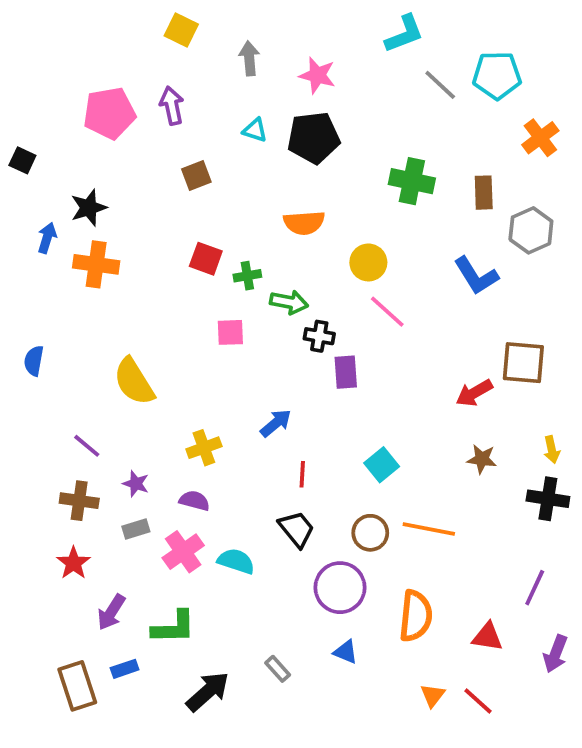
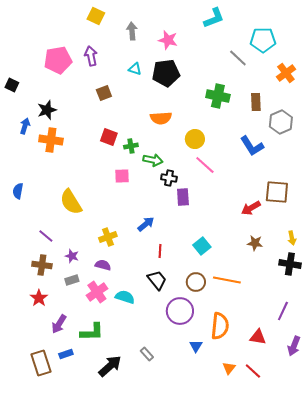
gray line: (440, 85) -> (238, 58), moved
blue triangle: (346, 652) -> (196, 346), moved, turned 40

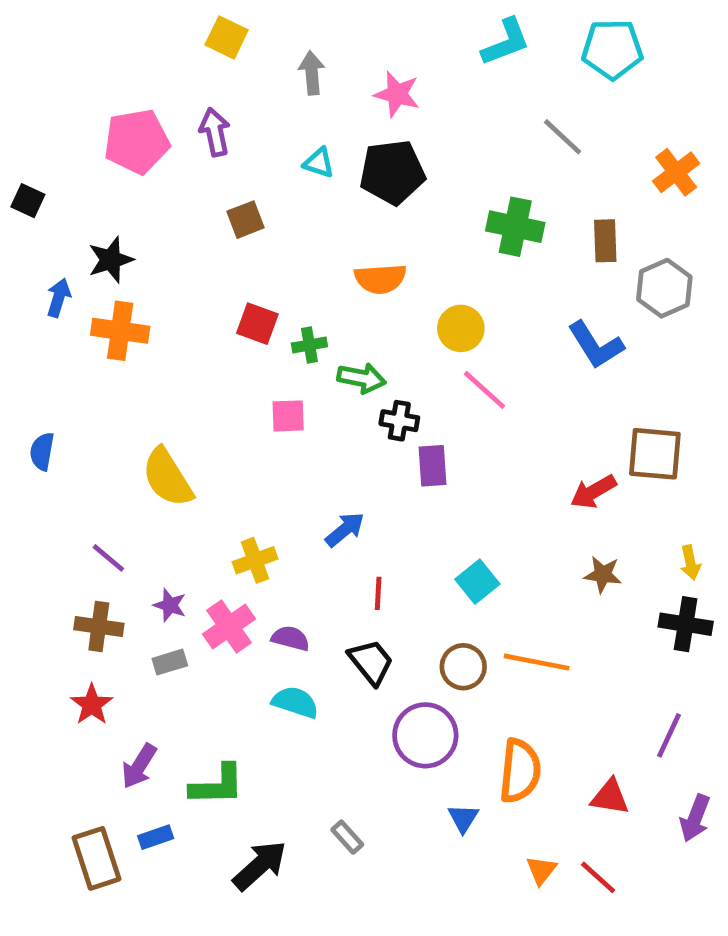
cyan pentagon: (263, 40) -> (612, 49), moved
purple semicircle: (103, 265) -> (290, 638), moved
pink cross: (97, 292) -> (229, 627), moved

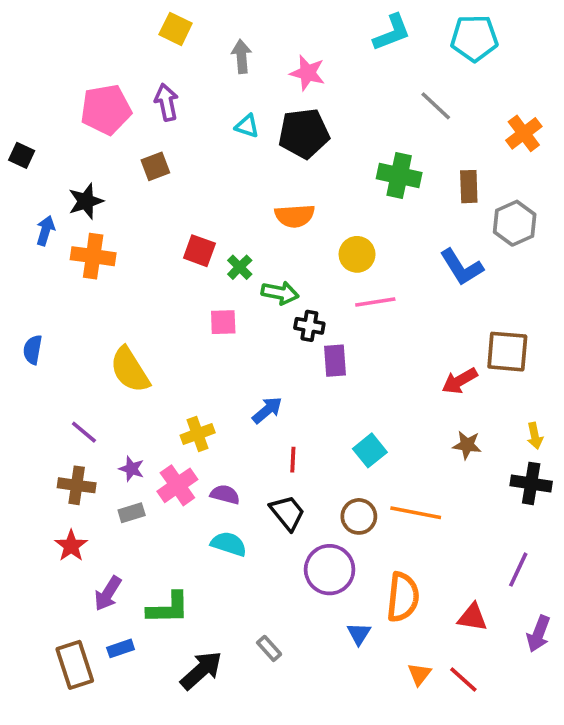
brown square: (246, 220) -> (155, 166), moved
green cross: (309, 345) -> (240, 267), turned -35
pink line: (485, 390) -> (375, 302), turned -51

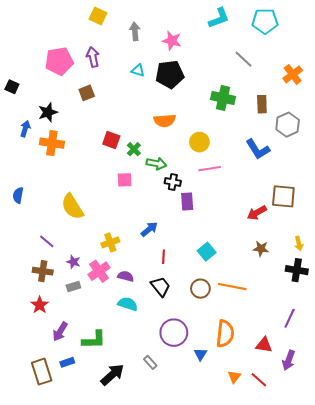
purple circle: (330, 570) -> (174, 333), moved
purple arrow: (538, 634) -> (289, 360), moved

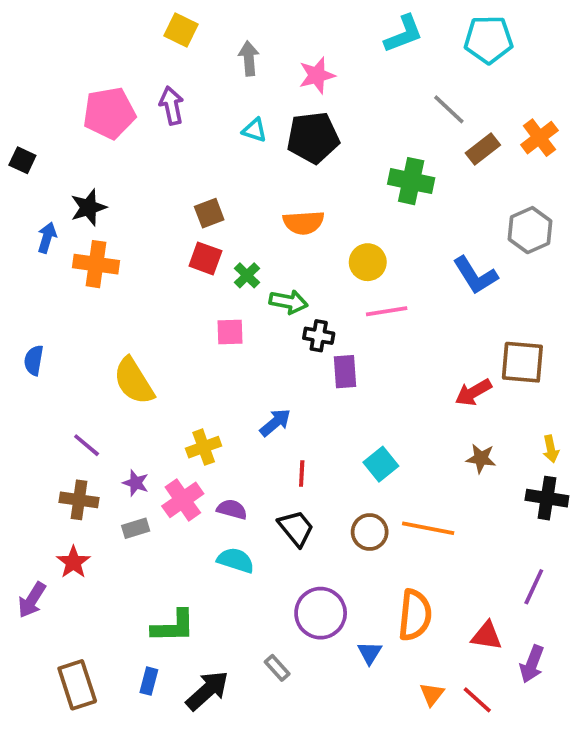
pink star: (172, 41) -> (317, 75), turned -30
brown square: (87, 93) -> (209, 213), moved
brown rectangle: (262, 104) -> (483, 149), moved, turned 54
purple arrow: (60, 332) -> (32, 600), moved
blue rectangle: (67, 362) -> (149, 681), moved, turned -56

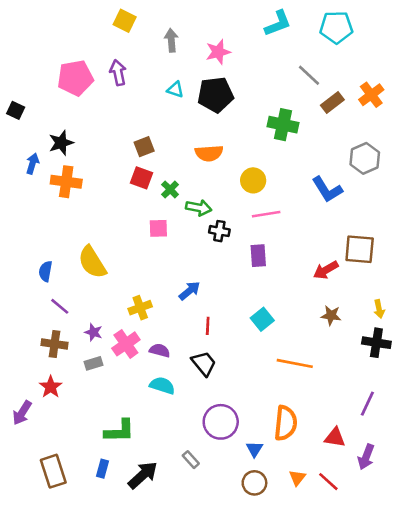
blue semicircle: (34, 360) -> (45, 271), moved
purple rectangle: (345, 372) -> (258, 256), moved
brown circle: (370, 532) -> (254, 483), moved

